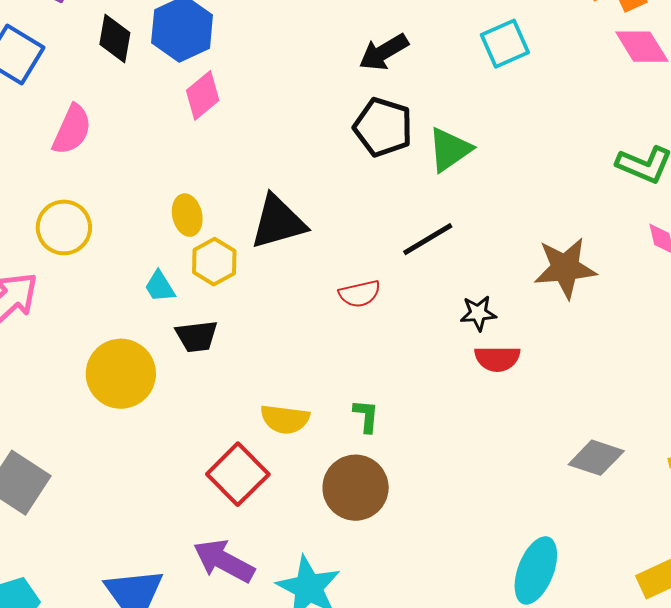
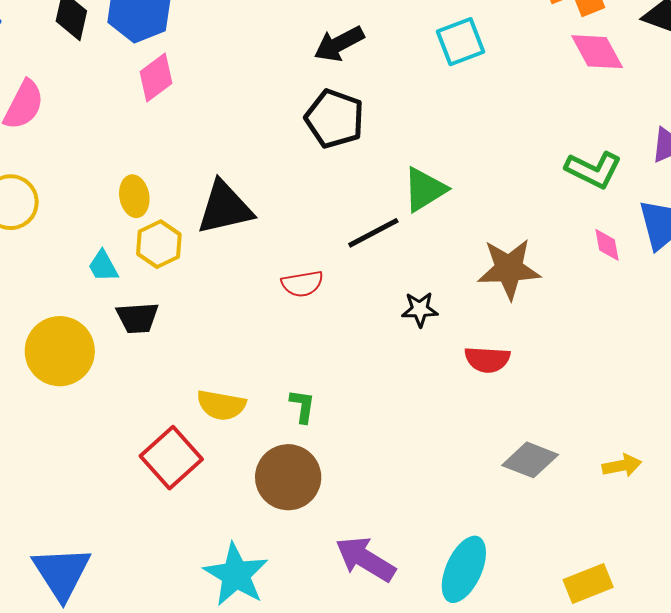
green triangle: (450, 150) -> (425, 189), moved
red semicircle: (497, 359) -> (487, 359), moved
purple arrow: (224, 561) -> (365, 559), moved

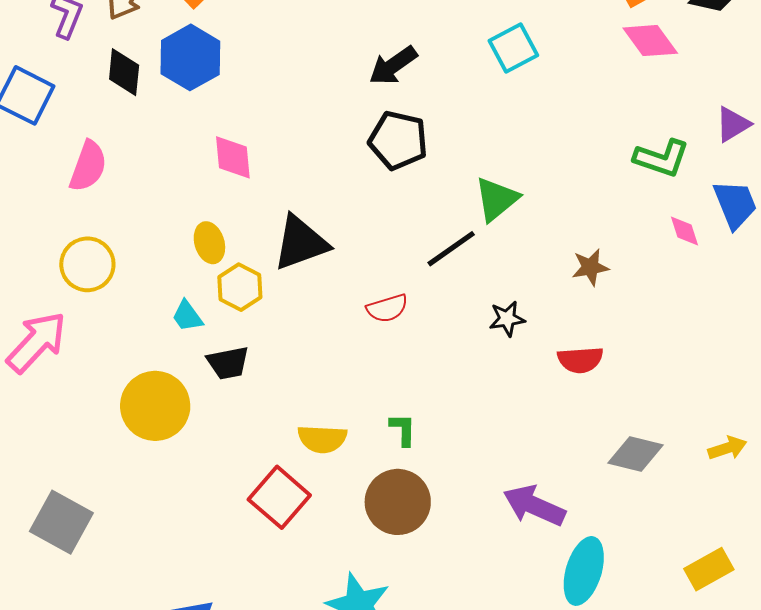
pink diamond: (156, 77) -> (233, 157), moved, turned -51
brown star: (509, 269) -> (590, 267), size x0.6
purple arrow: (365, 559) -> (534, 506), moved

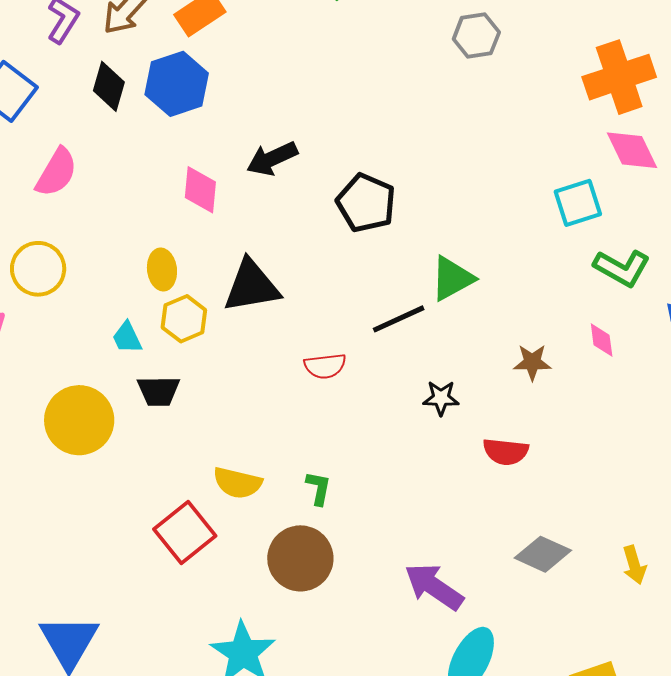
cyan square: (513, 48) -> (578, 203), moved
black arrow: (393, 66) -> (272, 159), moved
pink diamond: (685, 231) -> (602, 340), moved
yellow arrow: (727, 448) -> (634, 565), turned 81

